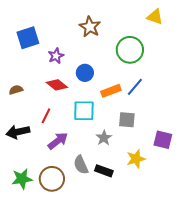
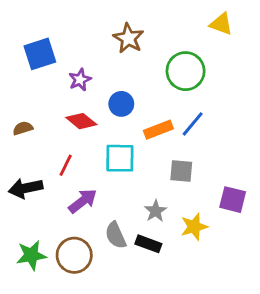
gray star: (104, 138) -> (156, 211), moved

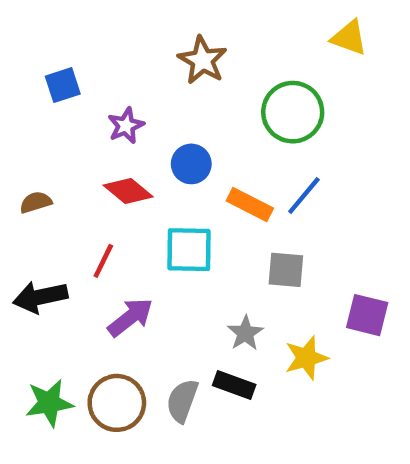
blue square: (40, 54) -> (63, 85), size x0.7
orange rectangle: (158, 130) -> (250, 205), turned 48
gray semicircle: (116, 235) -> (182, 401), moved, turned 44

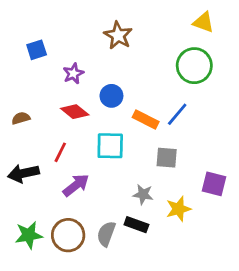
green circle: (293, 112) -> (194, 66), moved
gray star: (245, 333) -> (143, 194), turned -30

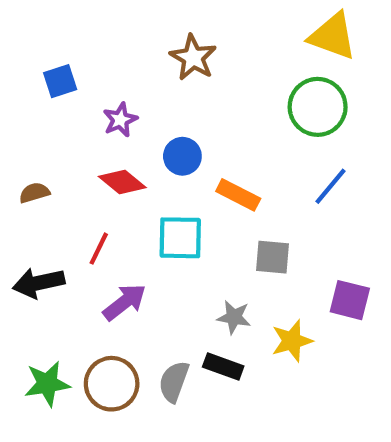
yellow triangle: (203, 22) -> (333, 36), size x1.4
blue line: (177, 114) -> (330, 186), moved

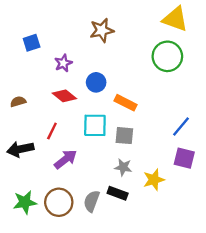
brown star: (193, 58) -> (102, 30), turned 30
blue line: (330, 186) -> (181, 126), moved
gray square: (273, 257) -> (124, 136), moved

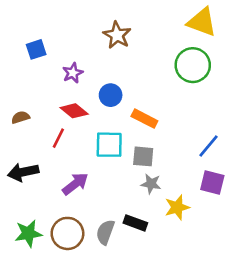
brown star: (102, 30) -> (117, 35), turned -30
red line: (52, 131) -> (58, 138), moved
gray star: (123, 167) -> (151, 184), moved

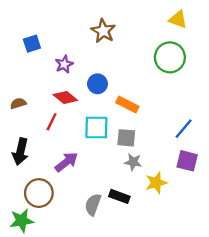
yellow triangle: (202, 22) -> (178, 19), size x0.7
black arrow: (23, 172) -> (20, 152), turned -65
green star: (28, 233) -> (22, 221), moved
brown circle: (67, 233) -> (39, 193), moved

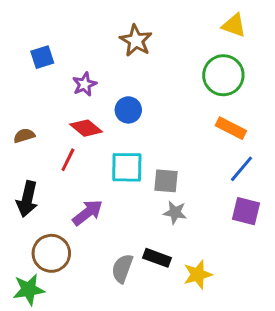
orange rectangle: (127, 104) -> (231, 128), moved
yellow star: (156, 183) -> (198, 274), moved

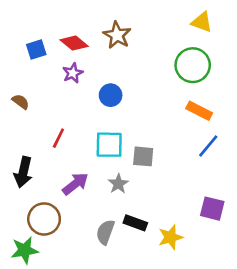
red diamond: (86, 128) -> (74, 43), moved
brown semicircle: (24, 136) -> (21, 102), moved, turned 54
purple square: (246, 211) -> (212, 209), moved
gray star: (175, 213) -> (118, 184), moved, turned 30

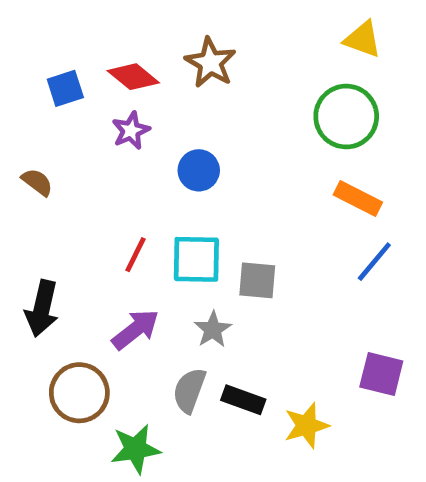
red line: (58, 138) -> (136, 255), moved
gray semicircle: (105, 232) -> (189, 390), moved
green star: (25, 250) -> (136, 449), moved

